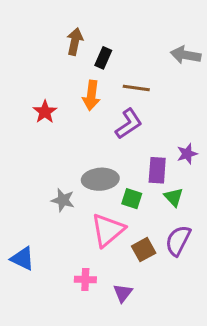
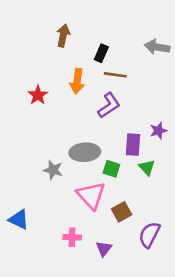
black rectangle: (103, 58) -> (101, 53), moved
pink triangle: (108, 230) -> (91, 195), turned -32
purple semicircle: (178, 241) -> (149, 235), moved

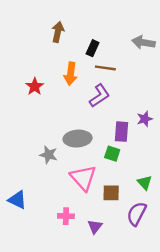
green triangle: (147, 167) -> (145, 183), moved
green square: (111, 169) -> (112, 154), moved
brown square: (122, 212) -> (111, 193), turned 30

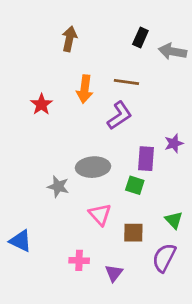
black rectangle: (93, 48) -> (140, 37), moved
pink triangle: (83, 178) -> (100, 214), size x0.7

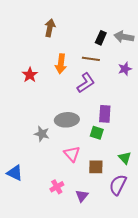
black rectangle: (140, 37) -> (101, 38), moved
purple star: (174, 143) -> (125, 69), moved
pink cross: (79, 260) -> (57, 187), turned -32

